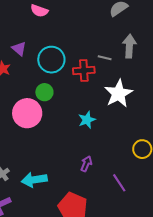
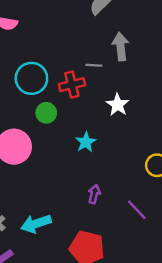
green circle: (44, 92) -> (46, 113), moved
white star: (119, 94) -> (118, 105), size x0.7

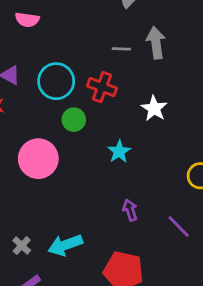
gray line: (94, 65) -> (121, 49), moved
red cross: (72, 85) -> (102, 87), turned 35
purple arrow: (94, 194) -> (130, 210), turned -30

